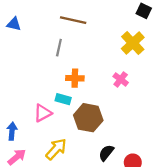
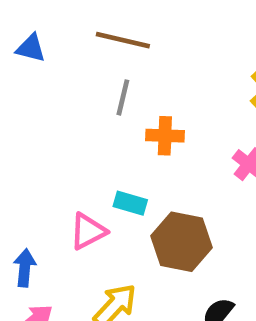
brown line: (73, 20) -> (123, 40), moved
orange cross: (75, 78) -> (165, 136), moved

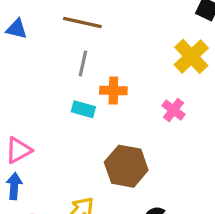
cyan rectangle: (130, 203) -> (83, 109), moved
pink triangle: (88, 231) -> (18, 150), moved

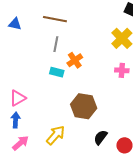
orange cross: (113, 90) -> (75, 60), turned -35
pink cross: (174, 110) -> (122, 70), moved, turned -32

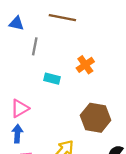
gray line: (56, 44) -> (35, 46), moved
cyan rectangle: (57, 72) -> (52, 79), moved

